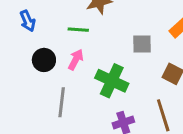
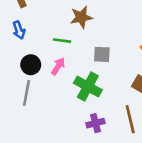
gray square: (142, 44) -> (102, 54), moved
gray line: (62, 102) -> (26, 93), moved

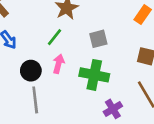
green line: (62, 41) -> (55, 37), turned -42

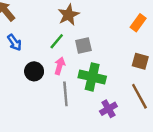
gray square: (98, 39) -> (83, 46), moved
gray line: (35, 100) -> (65, 94), moved

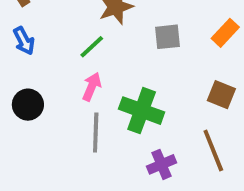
gray square: (83, 46) -> (167, 37), moved
black circle: (34, 71) -> (28, 105), moved

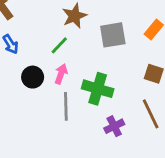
gray square: (167, 37) -> (113, 35), size x1.4
black circle: (28, 105) -> (33, 77), moved

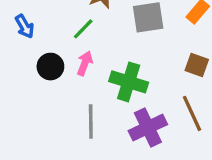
gray line: (66, 106) -> (91, 121), moved
purple cross: (114, 126) -> (148, 128), size x1.5

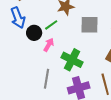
blue arrow: (25, 26) -> (18, 18), size x1.5
black circle: (50, 67) -> (34, 33), moved

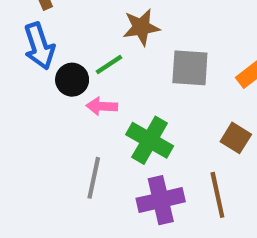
pink arrow: (49, 45) -> (102, 106), turned -120

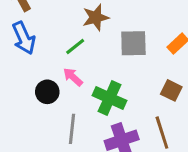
black circle: (72, 80) -> (47, 92), moved
pink arrow: (102, 106) -> (73, 77), turned 45

